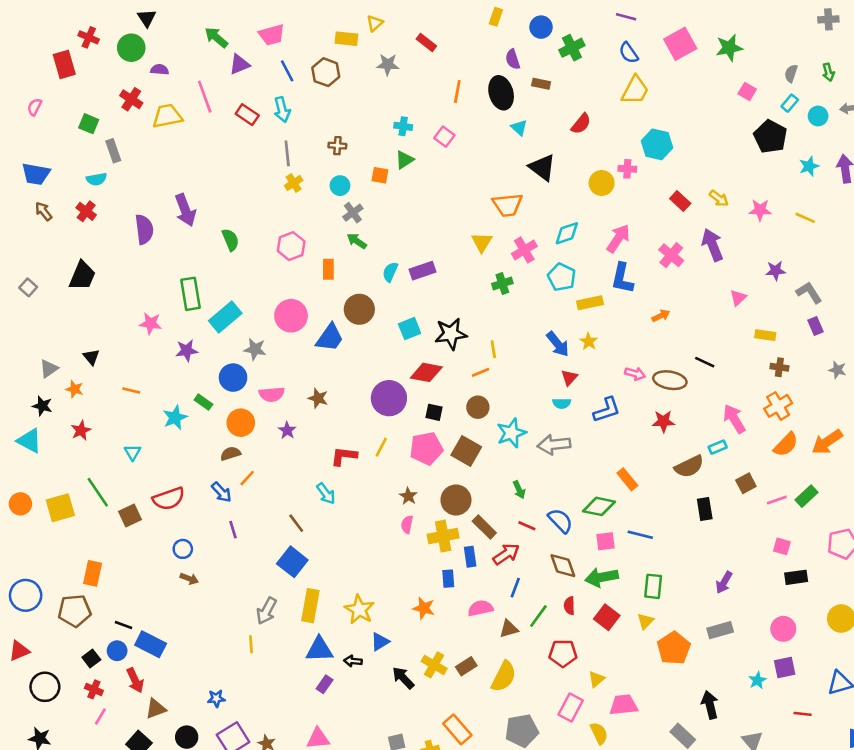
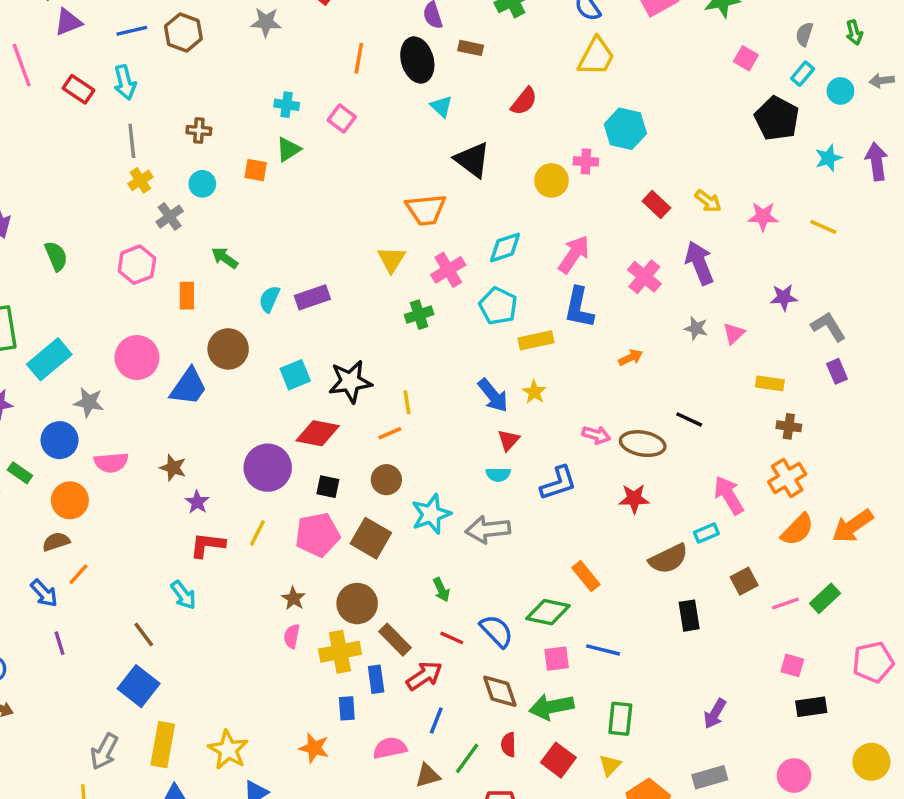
blue line: (287, 71) -> (132, 31), turned -75
gray cross: (353, 213) -> (170, 217), moved
gray star: (837, 370) -> (696, 328), moved
purple star: (287, 430) -> (197, 502), moved

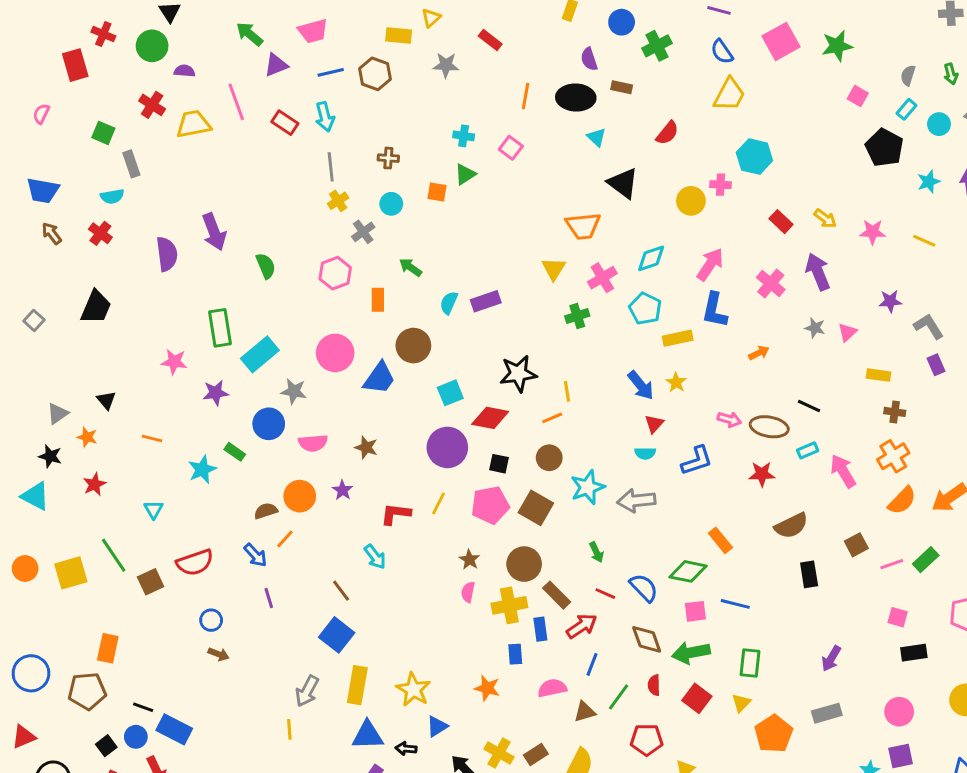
black ellipse: (417, 60) -> (576, 98), turned -72
cyan square: (295, 375) -> (450, 393), moved
orange circle: (70, 500) -> (300, 496), moved
purple star: (197, 502) -> (343, 490), moved
cyan rectangle: (706, 533) -> (808, 450), moved

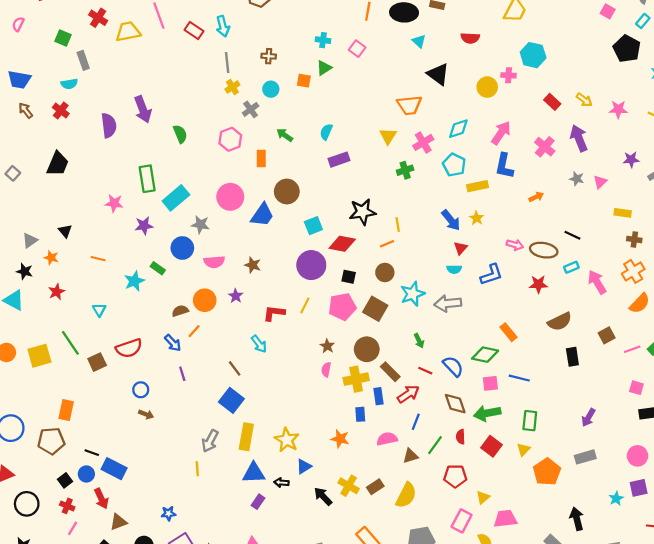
red semicircle: (667, 133) -> (470, 38), turned 54
cyan semicircle: (449, 303) -> (326, 132), moved

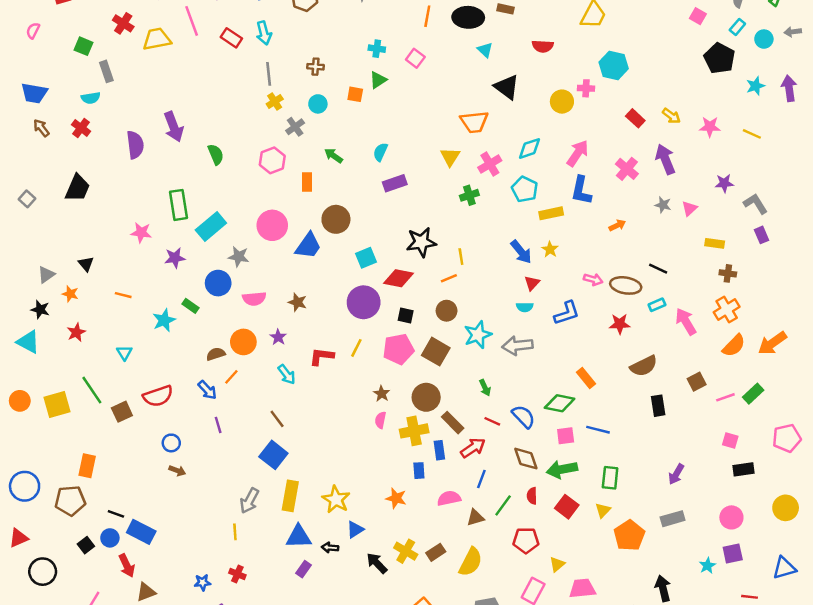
cyan arrow: (259, 344) -> (287, 374), moved
red cross: (67, 506) -> (237, 574), moved

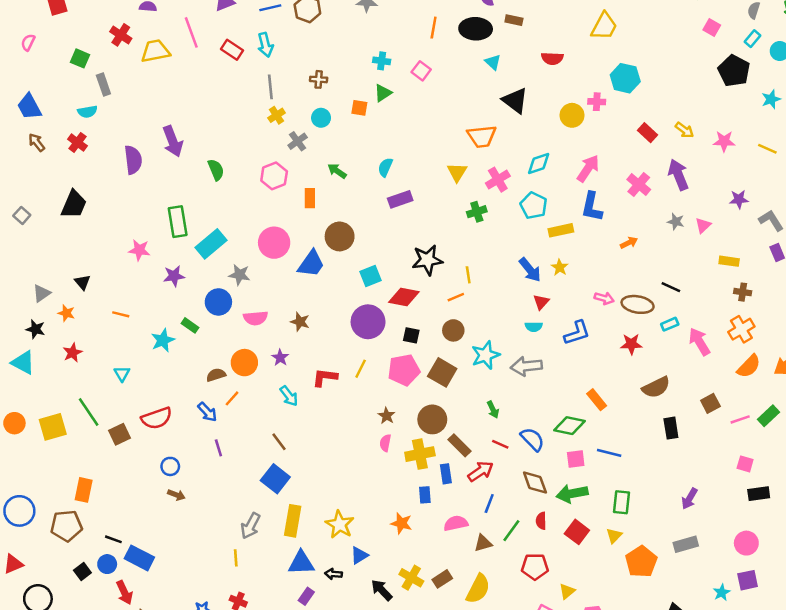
blue trapezoid: (34, 93) -> (29, 107), turned 52

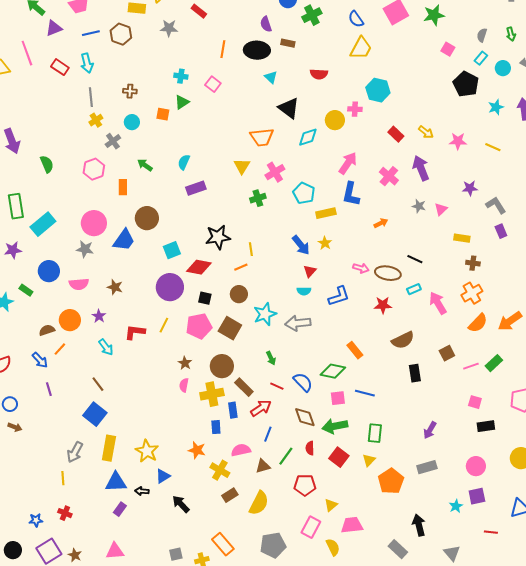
cyan diamond: (539, 164) -> (308, 137), moved
gray star: (239, 275) -> (85, 249), moved
yellow cross: (411, 578) -> (220, 470), moved

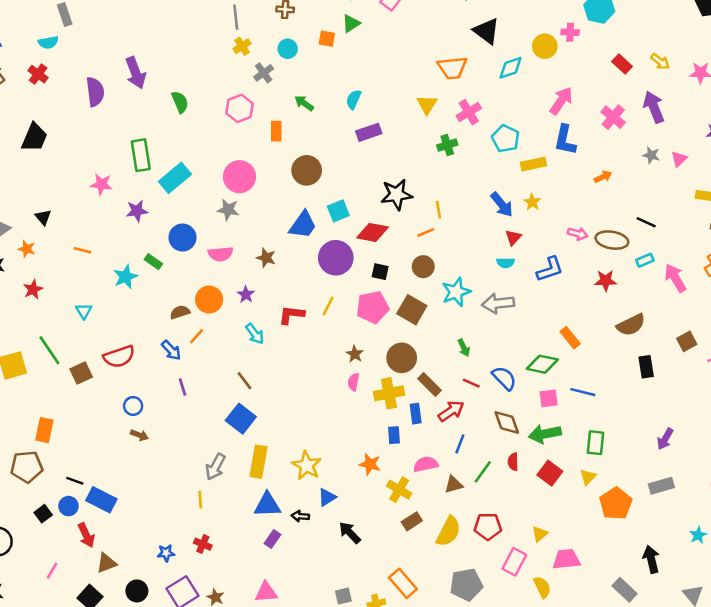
blue trapezoid: (124, 240) -> (303, 225), moved
red pentagon: (305, 485) -> (488, 526), moved

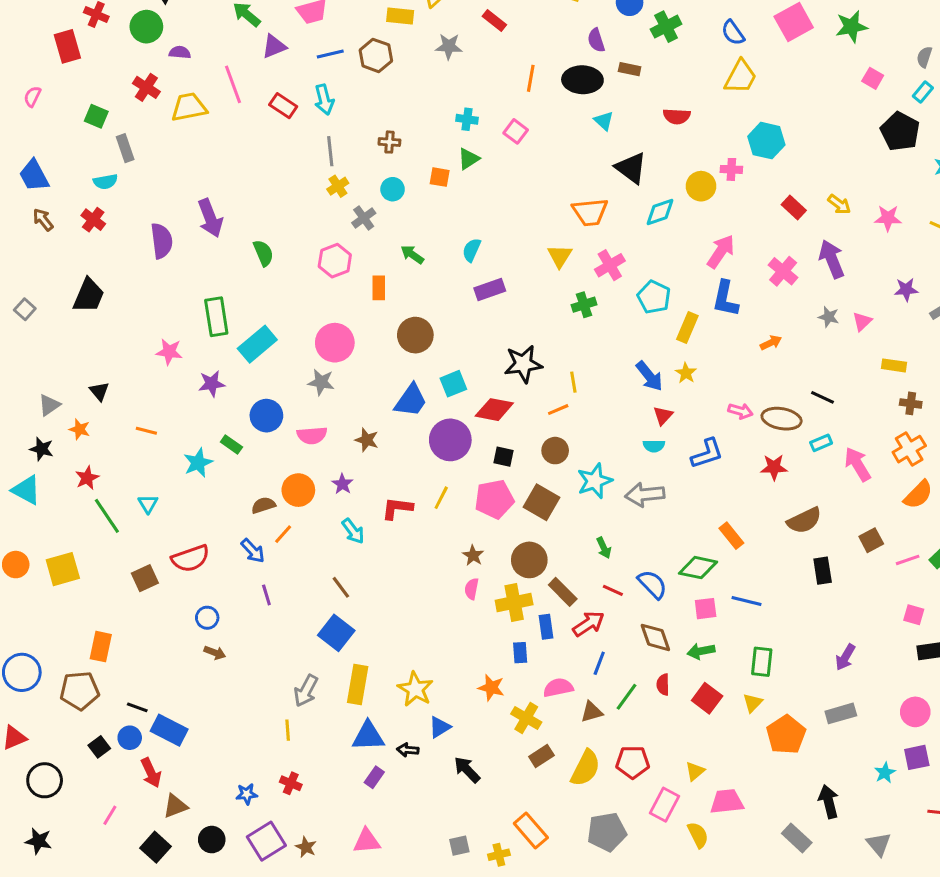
yellow rectangle: (533, 164) -> (687, 327), turned -55
green line: (49, 350) -> (107, 516), moved
green arrow: (545, 434) -> (701, 651), size x0.7

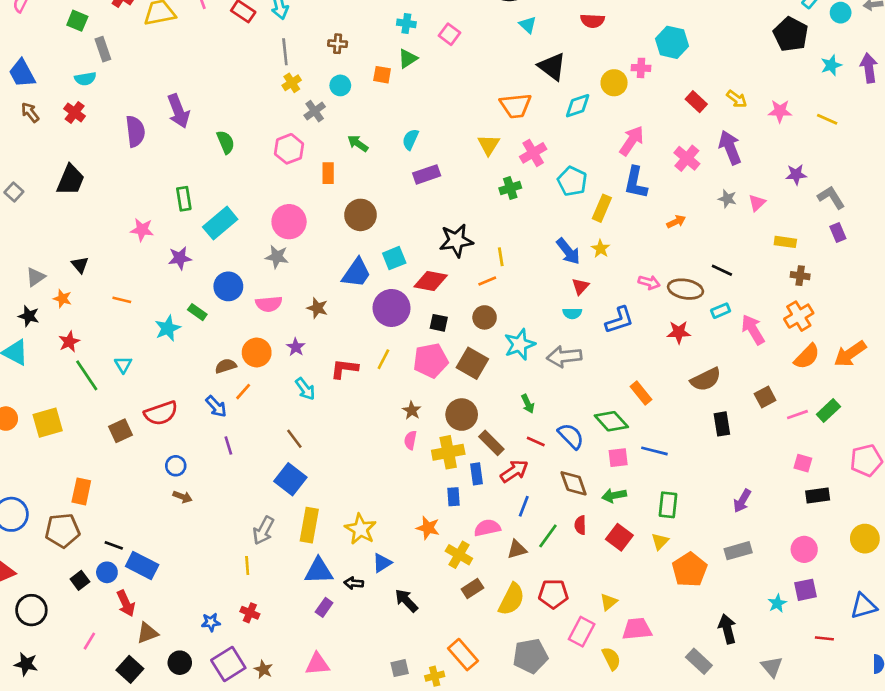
green rectangle: (216, 317) -> (184, 199), size x0.7
green diamond: (698, 568) -> (611, 421), turned 36

